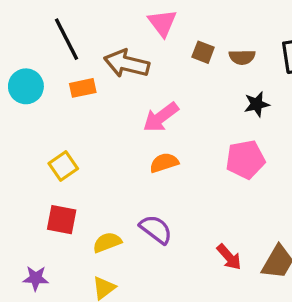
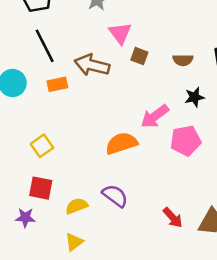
brown square: (203, 52) -> (139, 56), moved
pink arrow: (161, 117) -> (155, 116), moved
orange semicircle: (164, 163) -> (121, 143), size x1.4
purple star: (36, 278) -> (25, 218), moved

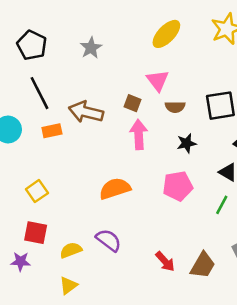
pink triangle: (120, 33) -> (158, 80), moved
pink arrow: (155, 116) -> (139, 135), moved, turned 124

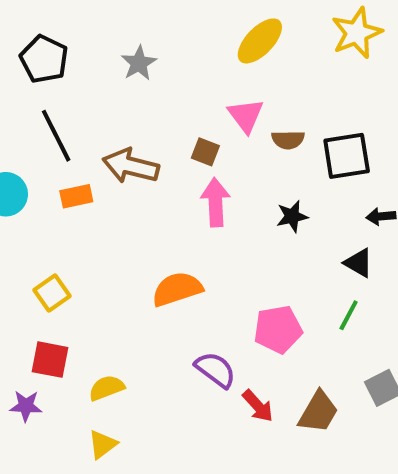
brown semicircle: (175, 107) -> (288, 140), moved
pink pentagon: (178, 186) -> (278, 329), moved
purple semicircle: (109, 240) -> (215, 370), moved

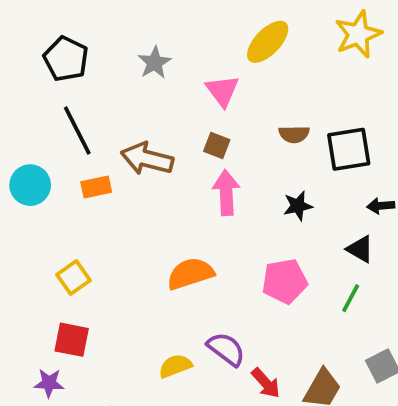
pink triangle: (246, 116) -> (222, 91), moved
pink pentagon: (278, 329) -> (285, 281), moved
yellow semicircle: (107, 388) -> (175, 366), moved

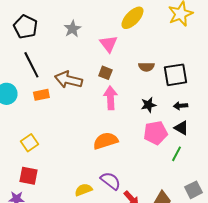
black arrow: (381, 206) -> (180, 106), moved
orange semicircle: (190, 274) -> (105, 141), moved
pink pentagon: (285, 281) -> (155, 133), moved

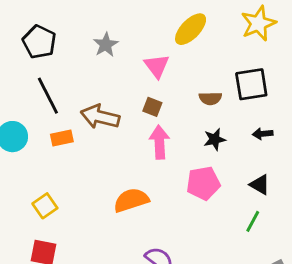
black square: (175, 75) -> (251, 84), moved
black star: (148, 105) -> (215, 139), moved
black arrow: (180, 106) -> (263, 134), moved
pink pentagon: (155, 133) -> (203, 183), moved
orange semicircle: (105, 141) -> (131, 200), moved

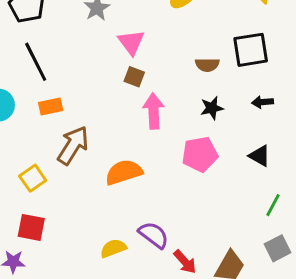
pink triangle: (157, 66) -> (131, 42), moved
brown square: (152, 107) -> (134, 77), moved
brown arrow: (100, 117) -> (73, 145), moved, turned 108
green line: (253, 221) -> (273, 205), moved

